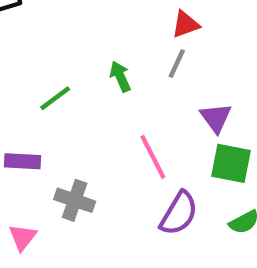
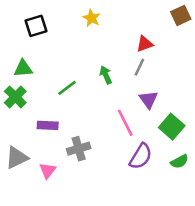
purple triangle: (216, 118) -> (148, 99), moved
green square: (231, 163) -> (172, 127), turned 30
gray cross: (75, 200) -> (79, 149), turned -35

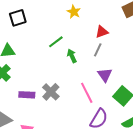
yellow star: (92, 18) -> (74, 12), moved
green line: (67, 88) -> (56, 42), moved
gray cross: (79, 149) -> (51, 92), moved, turned -30

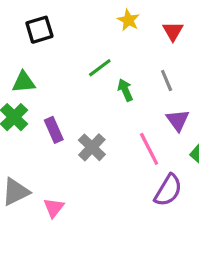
red triangle: (102, 32) -> (173, 31), moved, turned -40
gray line: (98, 50) -> (167, 81), turned -48
purple rectangle: (27, 95) -> (54, 130), moved, turned 63

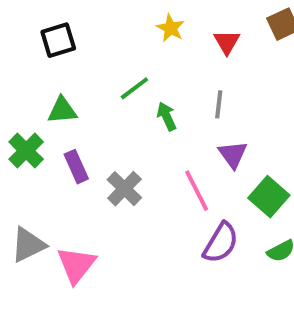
gray line: (167, 81) -> (219, 104), turned 30
green triangle: (24, 82) -> (62, 110), moved
pink triangle: (54, 208) -> (76, 265), size x1.5

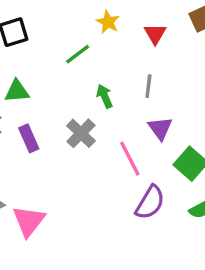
green line: (134, 88) -> (78, 54), moved
gray cross: (124, 189) -> (81, 133), moved

